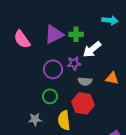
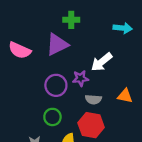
green cross: (76, 34) -> (71, 20), moved
pink semicircle: (22, 39) -> (20, 50), turned -30

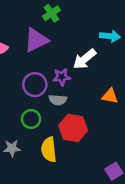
green cross: (71, 20) -> (51, 13), turned -35
cyan arrow: (123, 28) -> (110, 36), moved
gray semicircle: (93, 99) -> (58, 100), moved

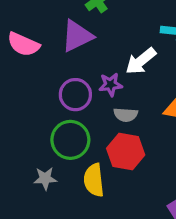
gray semicircle: (58, 100) -> (126, 115), moved
green circle: (31, 119) -> (70, 140), size x1.5

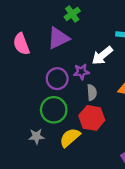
pink semicircle: (23, 44) -> (21, 44), turned 45
gray semicircle: (126, 115) -> (92, 92), turned -98
yellow semicircle: (94, 180) -> (70, 138), turned 55

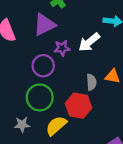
purple star: (81, 72) -> (62, 48), moved
gray semicircle: (92, 92) -> (91, 82), moved

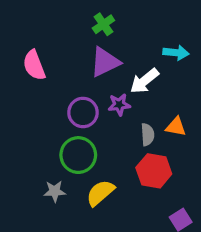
purple triangle: (44, 25) -> (105, 62), moved
purple star: (62, 48) -> (119, 105), moved
red hexagon: (79, 106) -> (154, 171), moved

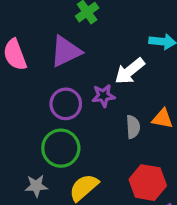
purple triangle: (105, 62) -> (66, 51), moved
red hexagon: (154, 171) -> (148, 183), moved

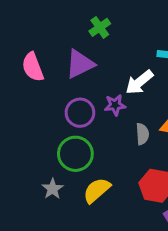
gray star: (36, 186) -> (53, 189), turned -30

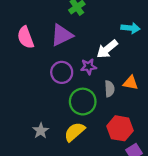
green circle: (75, 154) -> (83, 102), moved

